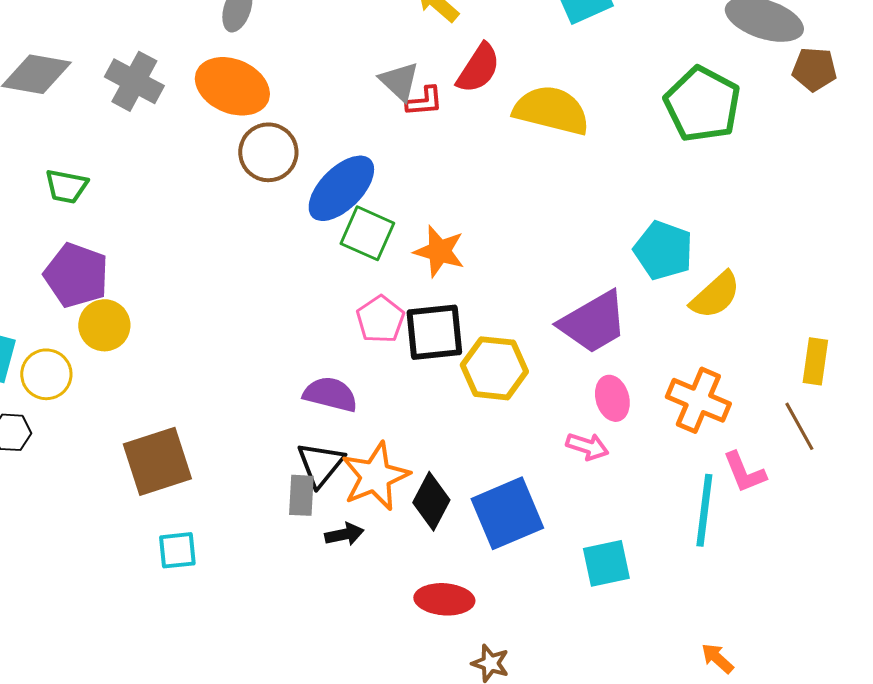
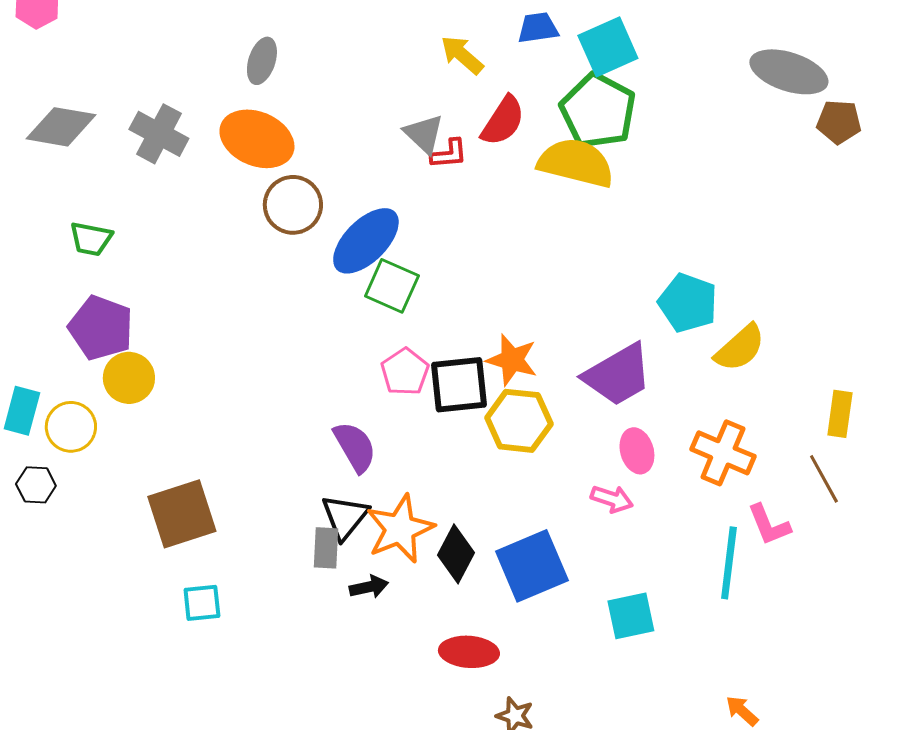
green pentagon: (702, 104) -> (598, 111), moved
orange star: (439, 251) -> (512, 360), moved
purple semicircle: (330, 394) -> (355, 447), turned 46

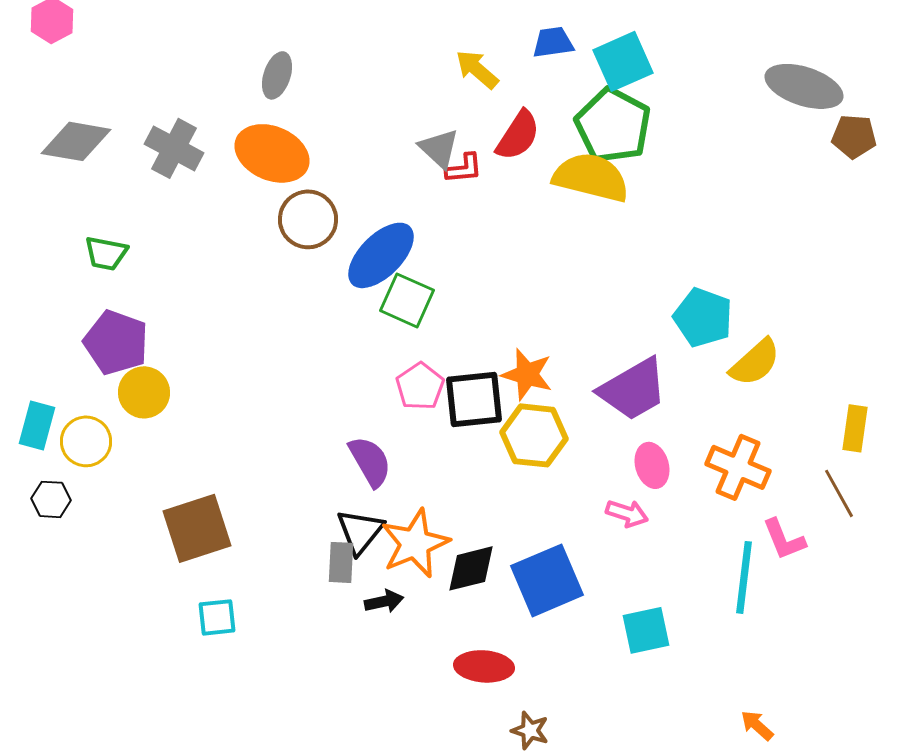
black diamond: (456, 554) -> (471, 568), turned 48

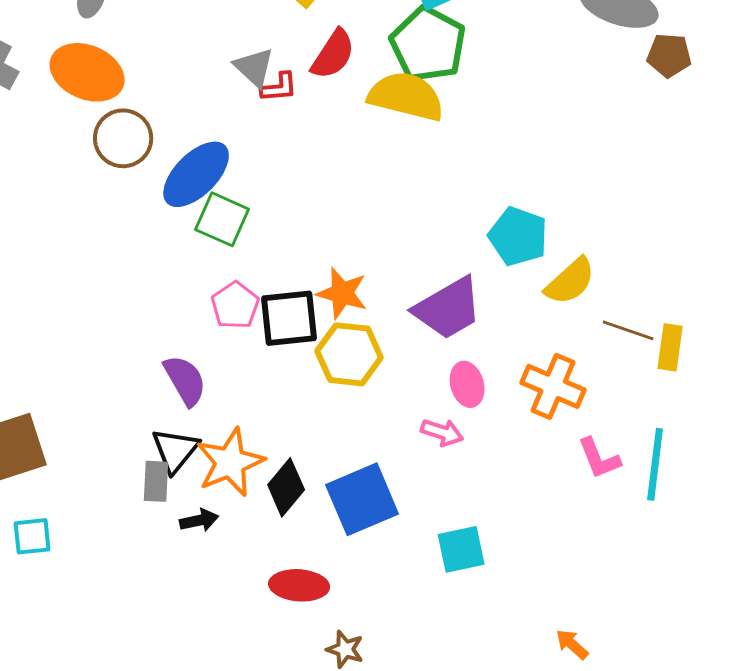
brown line: (839, 493) -> (628, 330), moved, turned -42
black diamond: (471, 568) -> (286, 487), turned -36
cyan line: (744, 577) -> (655, 464), moved

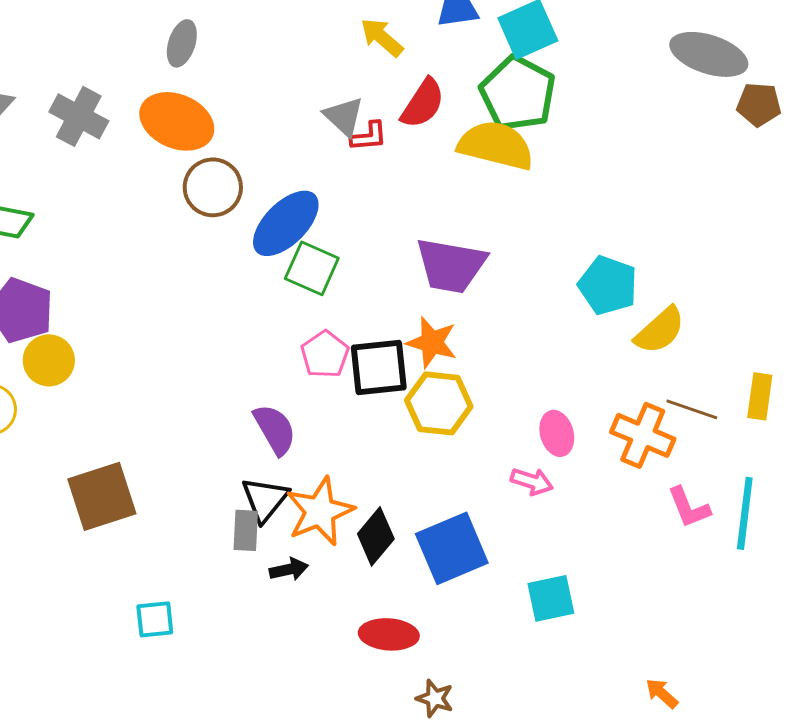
purple trapezoid: (448, 308) -> (451, 265), moved, turned 40
brown line: (628, 330) -> (692, 409), moved
cyan square: (32, 536) -> (155, 619), moved

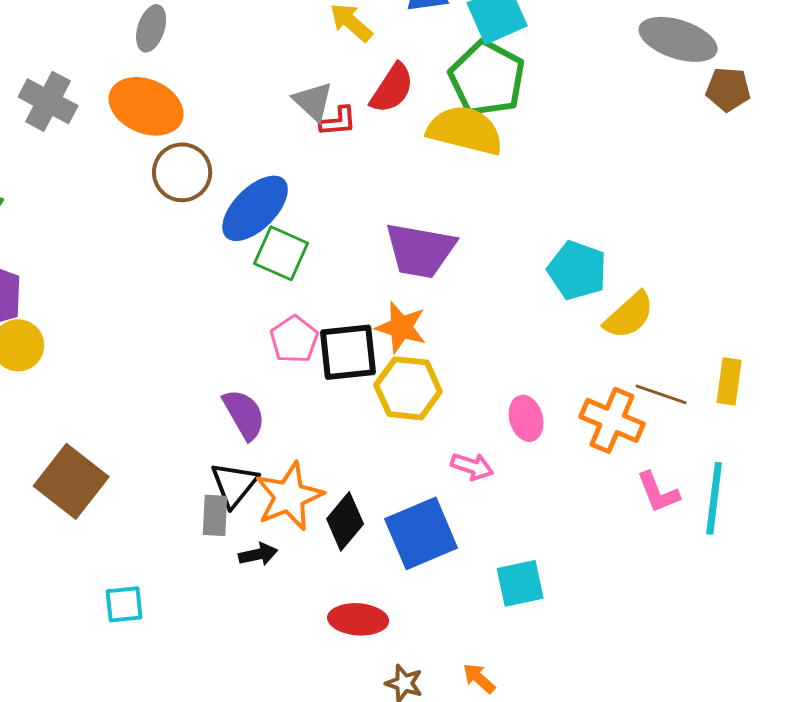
pink arrow: (532, 481) -> (472, 466), moved
brown square: (102, 496) -> (71, 481), turned -34
orange arrow: (662, 693) -> (479, 678), moved

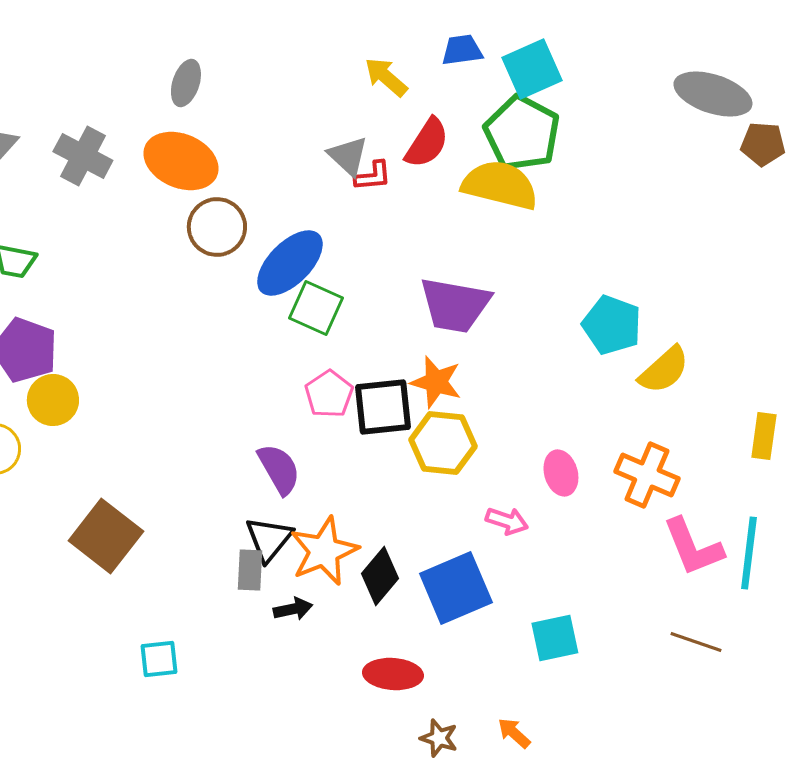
brown line: (661, 394) -> (696, 642), moved
pink L-shape: (658, 492) -> (693, 547), size x1.4

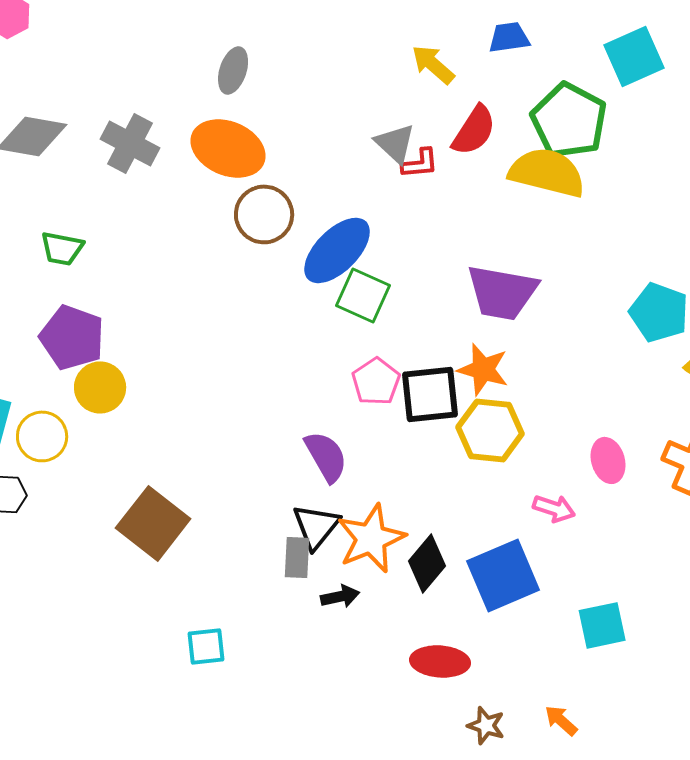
cyan square: (532, 69) -> (634, 56), moved

